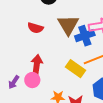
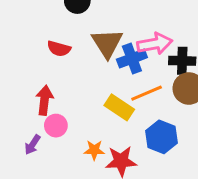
red arrow: (37, 65) -> (44, 100), moved
purple arrow: (14, 82) -> (32, 145), moved

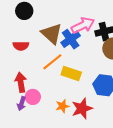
orange line: (147, 93) -> (52, 62), moved
purple arrow: (32, 145) -> (22, 104), moved

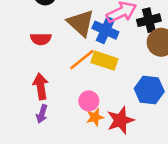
blue cross: (71, 39) -> (105, 30), turned -30
yellow rectangle: (71, 73) -> (104, 61), moved
pink circle: (33, 97) -> (89, 101), moved

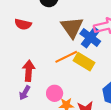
red semicircle: (41, 39) -> (23, 24), moved
pink circle: (89, 101) -> (55, 93), moved

